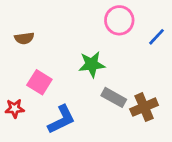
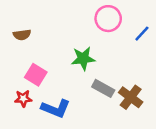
brown cross: (144, 107) -> (131, 97), turned -30
red star: (15, 108) -> (23, 98), moved
blue L-shape: (61, 119) -> (56, 108), turned 48

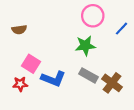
green star: (83, 59) -> (85, 46), moved
blue L-shape: (56, 108) -> (53, 79), moved

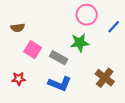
pink square: (31, 64) -> (33, 50), moved
gray rectangle: (88, 75) -> (59, 58), moved
blue L-shape: (53, 79) -> (60, 84), moved

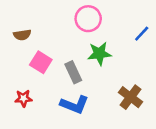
pink circle: (87, 15) -> (88, 19), moved
gray rectangle: (59, 58) -> (73, 72), turned 36

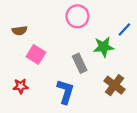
green star: (99, 54) -> (104, 47), moved
gray rectangle: (73, 72) -> (80, 63), moved
blue L-shape: (74, 105) -> (65, 92), turned -95

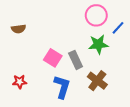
pink circle: (77, 16) -> (96, 15), moved
pink square: (36, 55) -> (53, 58), moved
brown cross: (115, 85) -> (97, 81), moved

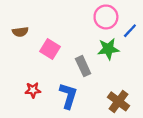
pink square: (53, 58) -> (50, 49), moved
brown cross: (97, 81) -> (119, 101), moved
red star: (20, 82) -> (33, 90), moved

